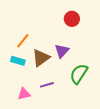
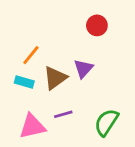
green semicircle: (79, 74) -> (106, 122), moved
pink triangle: (24, 94) -> (32, 126), size x1.5

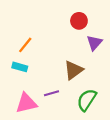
purple triangle: (83, 69) -> (94, 43), moved
brown triangle: (55, 78) -> (73, 70), moved

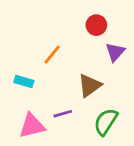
orange line: (25, 45) -> (52, 55), moved

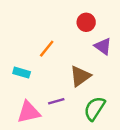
purple triangle: (115, 52) -> (103, 46), turned -36

